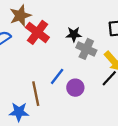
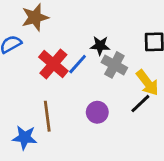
red cross: (37, 32) -> (53, 64), moved
blue line: (57, 76) -> (78, 64), moved

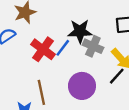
black star: (100, 46) -> (80, 31), size x1.5
purple circle: (97, 112) -> (82, 86), size x1.5

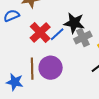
gray cross: (93, 46) -> (83, 38), turned 30
purple circle: (82, 86) -> (51, 68), moved

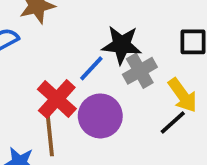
red cross: (40, 32) -> (57, 99), moved
purple circle: (51, 68) -> (100, 116), moved

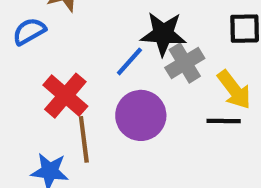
red cross: (57, 99) -> (65, 96), moved
black line: (173, 122) -> (224, 121), turned 44

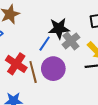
brown line: (84, 139) -> (33, 72), moved

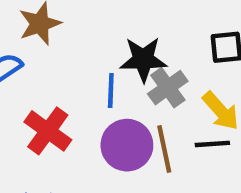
blue line: (45, 44) -> (111, 91), turned -35
brown line: (33, 72) -> (164, 149), moved

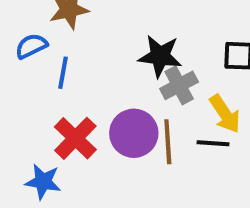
blue line: (111, 91) -> (63, 73), moved
red cross: (48, 131) -> (75, 138), moved

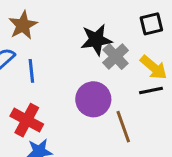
red cross: (75, 138) -> (27, 120), moved
brown line: (168, 142) -> (123, 127), moved

